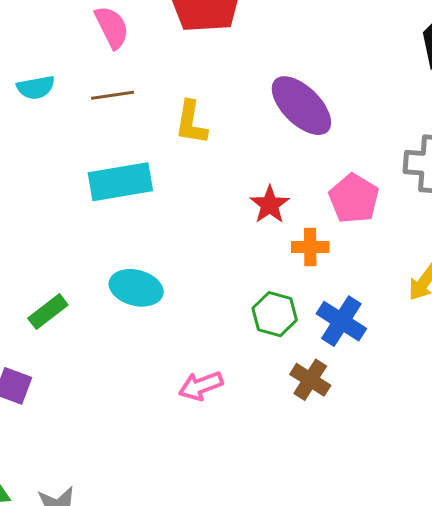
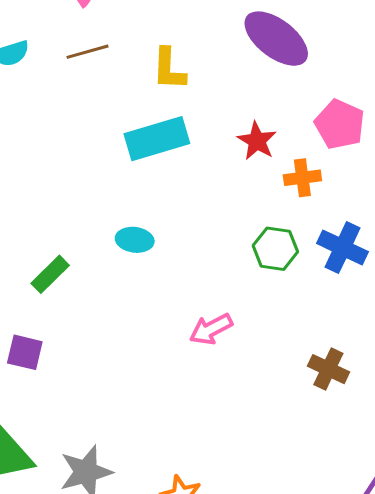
cyan rectangle: (120, 182) -> (157, 139), moved
cyan ellipse: (136, 288) -> (135, 240), size x0.7
brown cross: (310, 380) -> (328, 369), moved

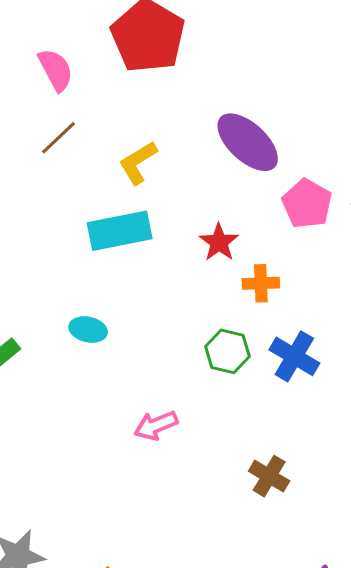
brown line: (87, 52) -> (59, 138), turned -33
yellow L-shape: (169, 69) -> (138, 163), turned 51
pink pentagon: (340, 124) -> (307, 204), moved

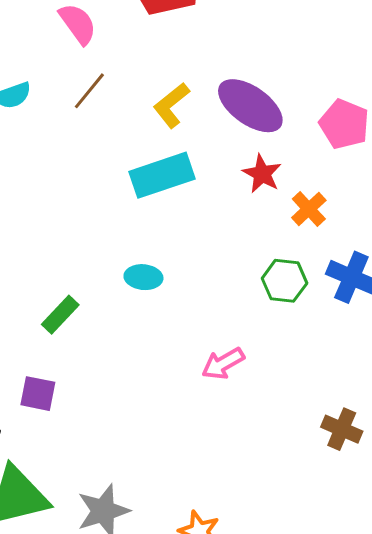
purple ellipse: (248, 142) -> (250, 106), moved
orange cross: (261, 283) -> (309, 209), turned -33
brown cross: (269, 476) -> (342, 429), moved

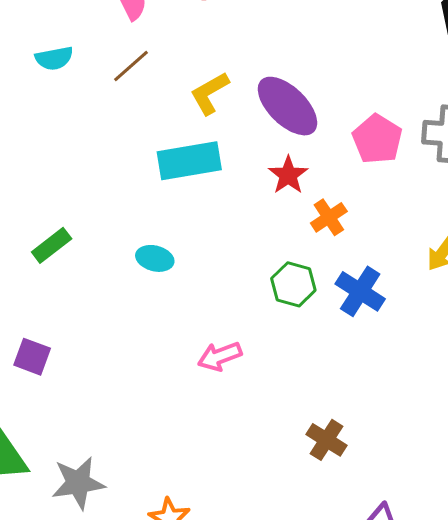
green rectangle: (60, 315) -> (52, 245), moved

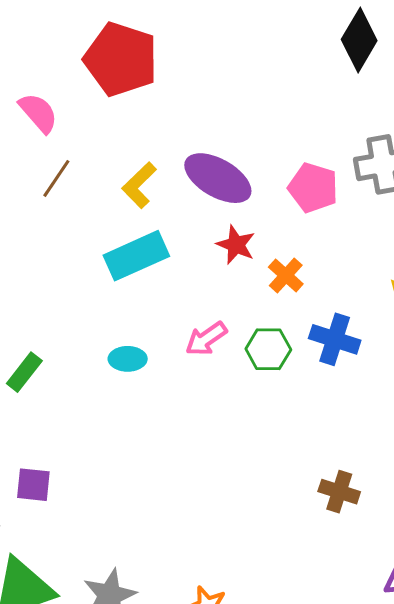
pink arrow: (220, 356) -> (206, 339), moved

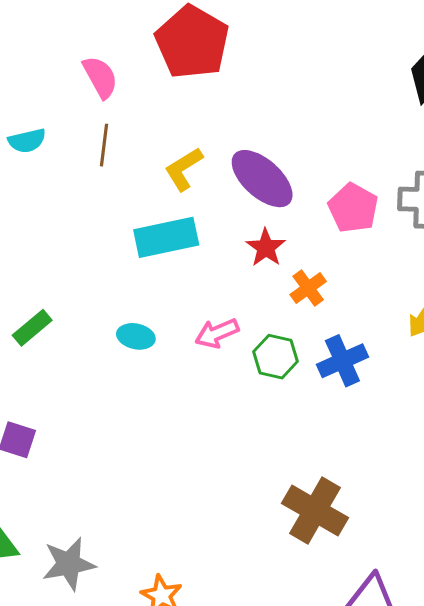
brown line: (56, 178) -> (104, 145), turned -39
blue cross: (335, 339) -> (342, 361), turned 36
brown cross: (339, 492) -> (315, 511), size x1.6

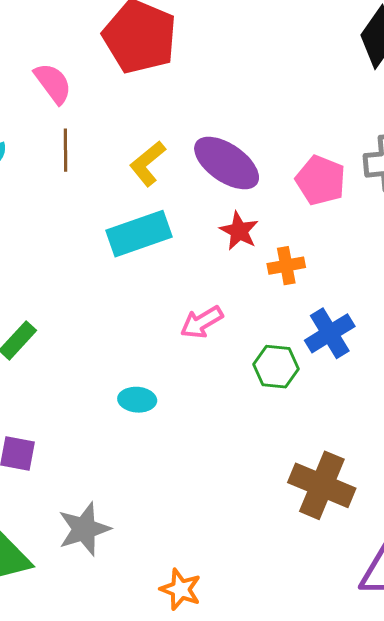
orange cross: (308, 288) -> (286, 266), turned 33
cyan ellipse: (136, 336) -> (137, 400), moved
green hexagon: (275, 357) -> (276, 367), moved
gray star: (69, 564) -> (84, 529), moved

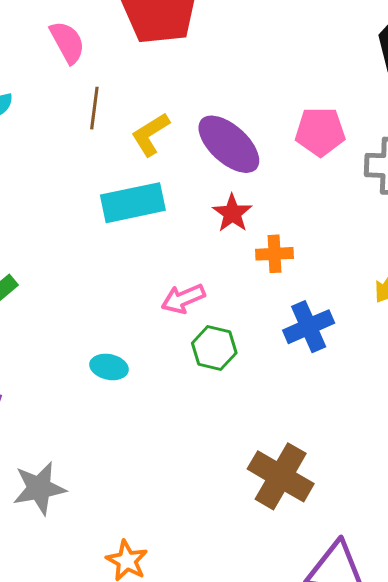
brown line: (65, 150) -> (94, 108), moved
pink pentagon: (321, 180) -> (320, 132), moved, turned -30
green hexagon: (276, 367) -> (214, 348), moved

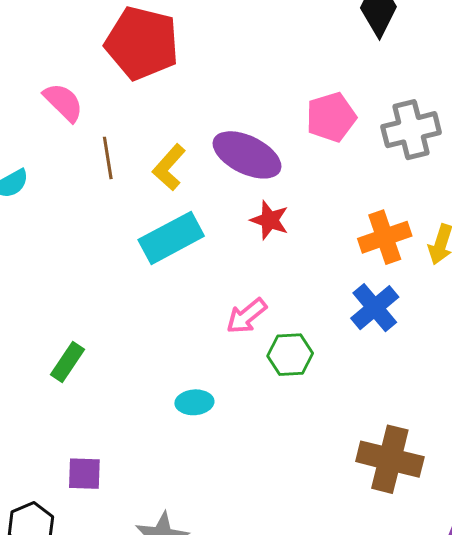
orange cross: (274, 254) -> (385, 237), moved, size x1.4

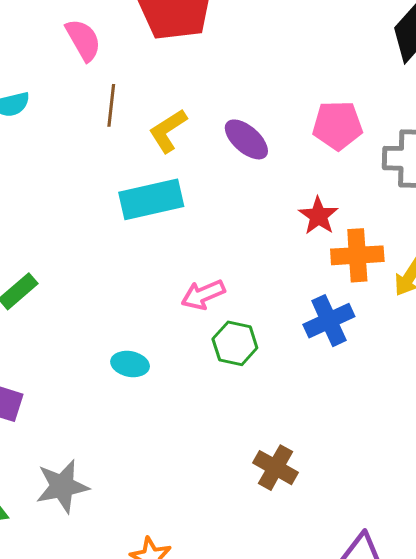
purple ellipse: (247, 155) -> (246, 139), size x0.7
red star: (270, 220) -> (318, 216), moved
brown cross: (390, 459) -> (276, 468), moved, size x0.7

